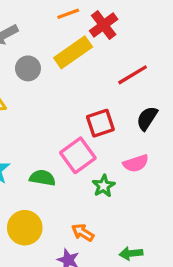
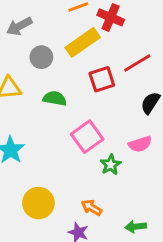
red cross: (104, 25) -> (111, 17), turned -30
red square: (100, 123) -> (102, 79), moved
green semicircle: (42, 178) -> (55, 98), moved

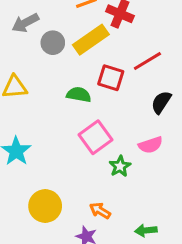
gray circle: (41, 57) -> (53, 43), moved
red square: (102, 79) -> (111, 78), turned 35
green semicircle: (55, 98) -> (79, 95), moved

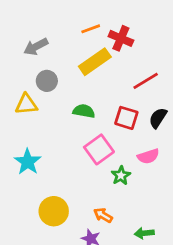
gray circle: (53, 43) -> (47, 81), moved
red square: (111, 78) -> (126, 118), moved

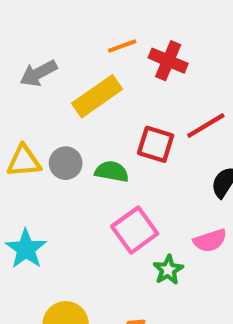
yellow rectangle: (95, 62) -> (97, 96), moved
gray circle: (47, 81) -> (66, 163), moved
red square: (126, 118) -> (156, 144), moved

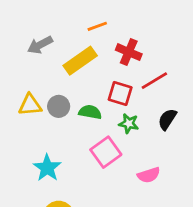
red cross: (168, 61) -> (129, 52), moved
pink semicircle: (210, 241) -> (149, 175), moved
cyan star: (26, 249) -> (47, 168), moved
green star: (168, 270) -> (129, 124), moved, turned -30

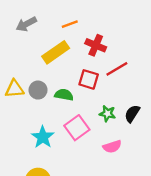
gray arrow: (40, 45) -> (26, 24), moved
black semicircle: (167, 119) -> (132, 114), moved
green star: (129, 124) -> (107, 114), moved
cyan star: (47, 168) -> (43, 137), moved

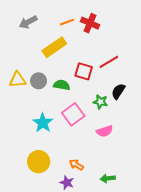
red cross: (96, 45) -> (90, 23), moved
black semicircle: (132, 114) -> (118, 91), moved

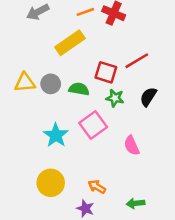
green star: (100, 102) -> (115, 98), moved
pink semicircle: (105, 131) -> (132, 146), turned 84

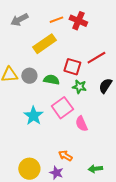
pink semicircle: (132, 146) -> (81, 124), moved
yellow circle: (51, 183) -> (29, 169), moved

